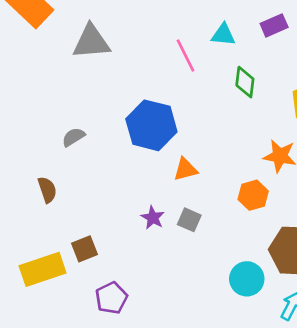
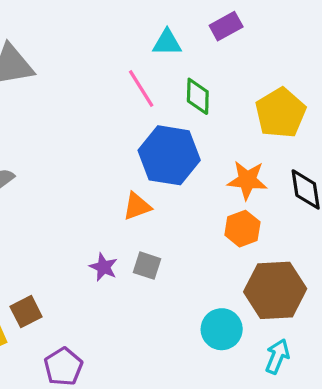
pink line: (185, 55) -> (141, 89), moved
blue hexagon: (151, 125) -> (169, 155), moved
orange hexagon: (253, 195) -> (242, 229), moved

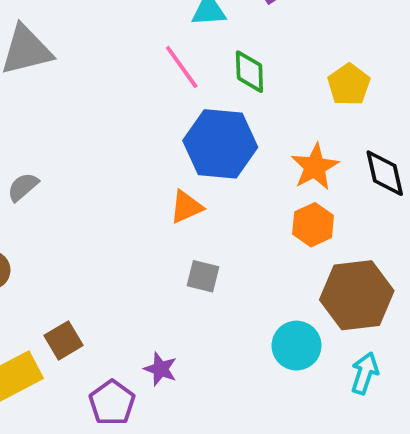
yellow pentagon: (281, 113) -> (349, 85), size x0.7
orange star: (247, 180) -> (315, 167), turned -30
purple star: (104, 267) -> (161, 369), moved

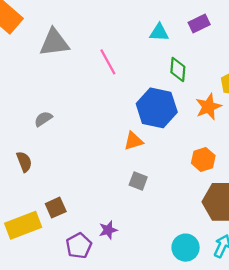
pink line: (182, 67) -> (108, 62), moved
orange star: (315, 167) -> (208, 107), moved
cyan circle: (297, 346) -> (186, 248), moved
purple star: (161, 369) -> (108, 230), turned 30

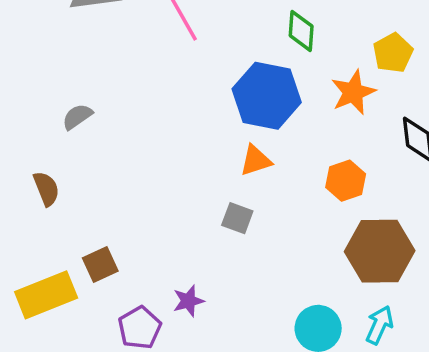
orange triangle: (133, 141) -> (256, 161), moved

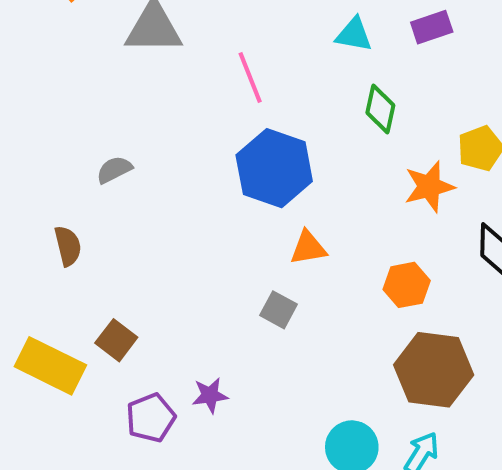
blue hexagon: (267, 96) -> (274, 168), moved
brown square: (100, 265) -> (116, 340), turned -36
yellow rectangle: (46, 295) -> (50, 366), turned 40

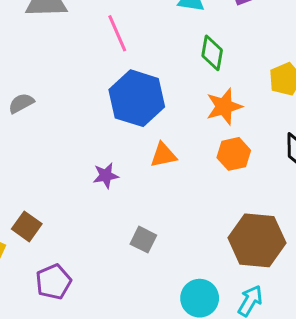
orange star: (429, 187) -> (224, 107), moved
orange hexagon: (407, 285) -> (234, 154), moved
gray square: (278, 310) -> (143, 240), moved
purple star: (210, 395) -> (106, 175), moved

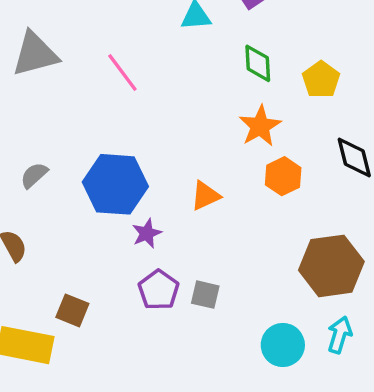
green diamond: (212, 53) -> (258, 63), moved
blue hexagon: (137, 98) -> (115, 184), moved
purple pentagon: (53, 282) -> (159, 290), moved

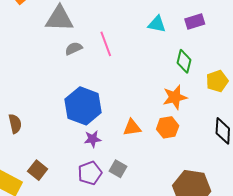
gray semicircle: (34, 175) -> (74, 48), moved
orange hexagon: (283, 176) -> (168, 127), moved
gray square: (205, 295) -> (118, 169), moved

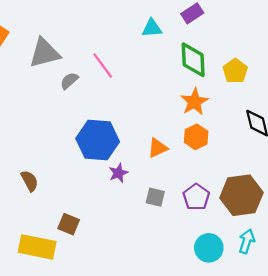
green diamond: (184, 61) -> (193, 60), size x1.4
purple pentagon: (90, 173) -> (196, 197), moved

